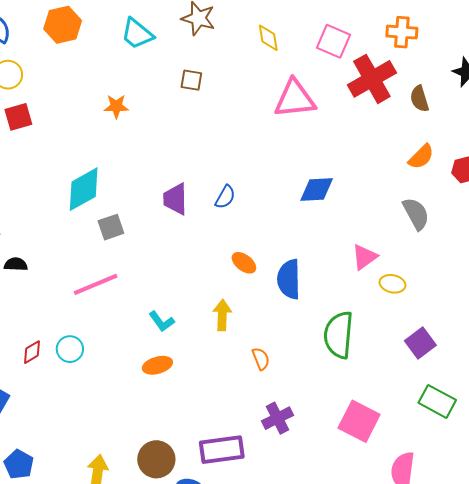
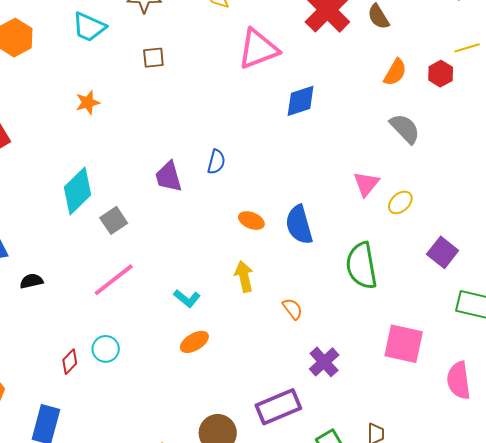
blue diamond: (317, 189) -> (301, 101), moved
yellow ellipse: (392, 284) -> (400, 202), turned -40

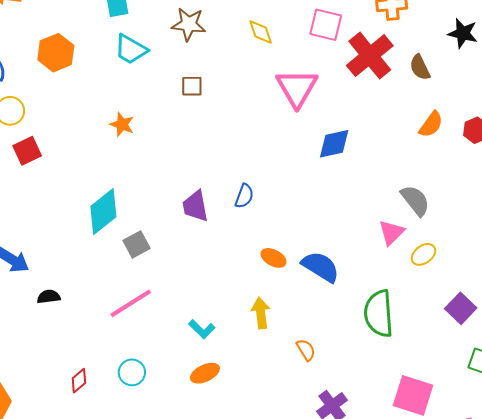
pink triangle: (258, 49) -> (297, 88), turned -45
orange star: (88, 102) -> (122, 124), turned 30
gray semicircle: (405, 129) -> (415, 200), moved
blue semicircle: (299, 225) -> (321, 267), turned 132
cyan circle: (106, 349) -> (132, 372), moved

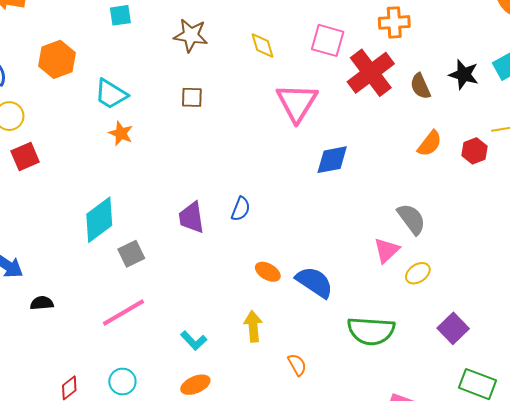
black star: (463, 33) -> (464, 74), moved
cyan trapezoid: (131, 49) -> (111, 94), moved
green semicircle: (379, 314) -> (371, 331), turned -84

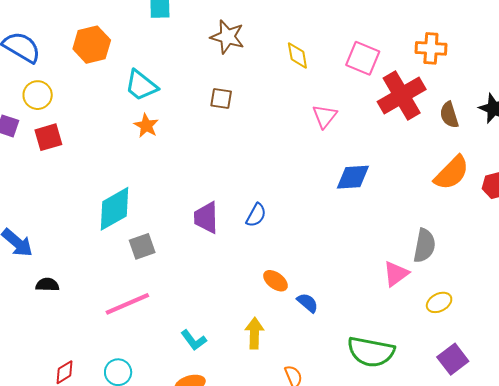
pink triangle: (297, 103) -> (325, 116), size x0.6
orange semicircle: (430, 144) -> (452, 173), size x1.4
gray semicircle: (411, 219) -> (424, 246), turned 40
yellow ellipse: (418, 273) -> (439, 302), moved
blue semicircle: (315, 282) -> (308, 303), moved, size x0.6

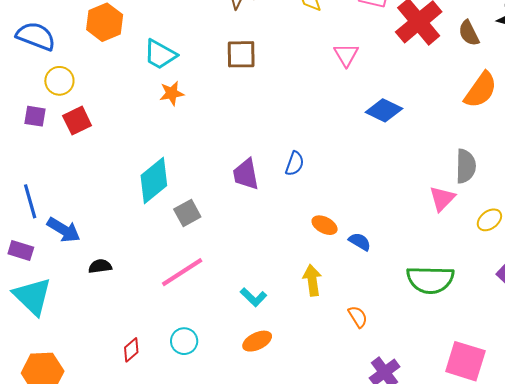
brown square: (221, 99) -> (241, 54), size x1.4
orange star: (146, 126) -> (172, 93), turned -30
blue diamond: (353, 177) -> (384, 110), turned 39

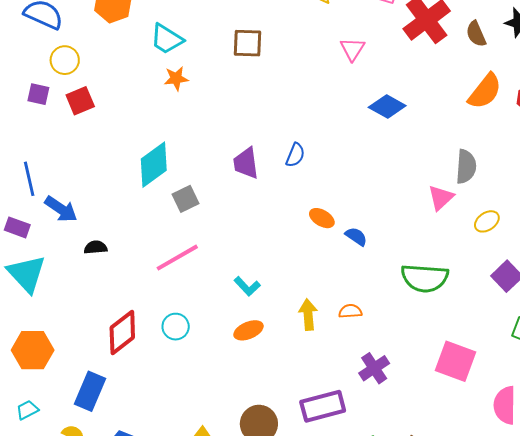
yellow arrow: (312, 280) -> (308, 315), moved
orange semicircle: (358, 317) -> (350, 311), turned -65
red diamond: (131, 350) -> (122, 333), size x1.8

